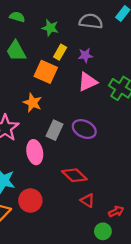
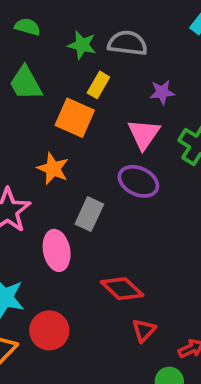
gray semicircle: (91, 21) -> (127, 43), moved
purple star: (85, 55) -> (162, 92), moved
pink triangle: (88, 82) -> (144, 134), turned -30
purple ellipse: (84, 129) -> (138, 181), moved
red triangle: (88, 201) -> (144, 330), turned 40

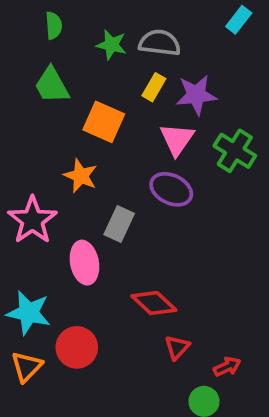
green semicircle: (27, 27) -> (54, 25), turned 70
yellow rectangle: (98, 85) -> (154, 87), moved
purple star: (162, 92) -> (196, 95), size x1.5

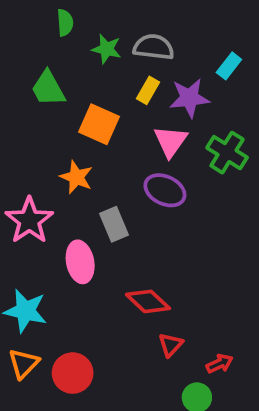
cyan rectangle: (239, 20) -> (229, 66), moved
green semicircle: (54, 25) -> (65, 23), moved
gray rectangle: (119, 224) -> (114, 224), turned -48
red circle: (77, 347) -> (73, 373), moved

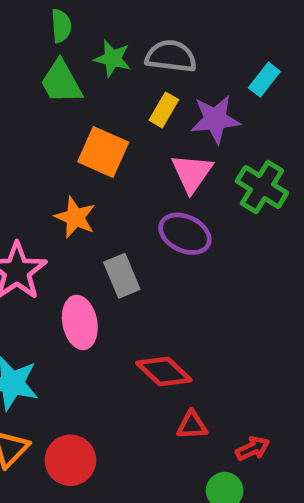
green trapezoid: (48, 89) -> (61, 82), moved
red triangle: (171, 345) -> (192, 425), turned 44

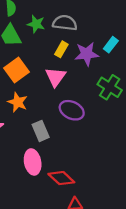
cyan rectangle: (264, 80) -> (111, 45), moved
orange square: (103, 152) -> (17, 70), moved, turned 30
pink triangle: (192, 173) -> (56, 77), moved
pink ellipse: (80, 322) -> (33, 162), moved

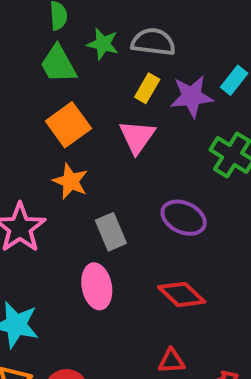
purple ellipse: (72, 110) -> (184, 218), moved
red diamond: (61, 178) -> (182, 294), moved

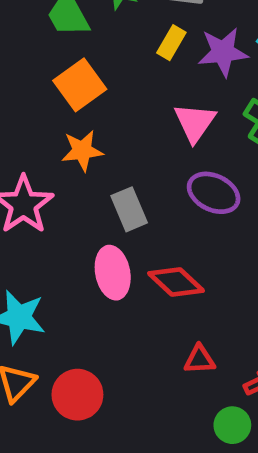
pink triangle: (137, 137) -> (195, 122), moved
orange star: (70, 181) -> (82, 151), turned -30
red diamond: (182, 294) -> (176, 282), moved

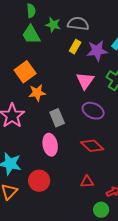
orange square: (80, 85) -> (25, 72), moved
red diamond: (176, 282) -> (92, 146), moved
red circle: (77, 395) -> (39, 181), moved

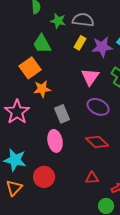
green trapezoid: (31, 35) -> (42, 44), moved

